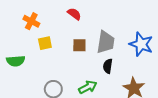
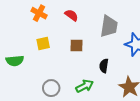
orange cross: (31, 21) -> (39, 13), moved
gray trapezoid: (106, 42) -> (109, 26), moved

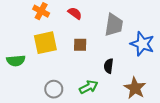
yellow square: (43, 44) -> (45, 43), size x1.6

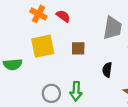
red semicircle: (75, 13) -> (63, 16), moved
green arrow: (89, 87) -> (76, 91), moved, turned 120

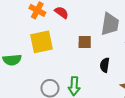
brown square: (78, 48) -> (85, 42), moved

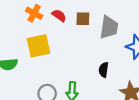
brown square: (85, 42) -> (83, 19), moved

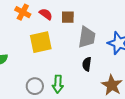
gray trapezoid: (109, 27) -> (87, 37), moved
yellow square: (38, 46) -> (41, 42), moved

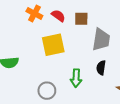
green arrow: (58, 84) -> (76, 78), moved

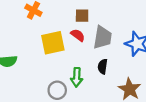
red semicircle: (58, 16) -> (78, 35), moved
gray circle: (47, 91) -> (57, 90), moved

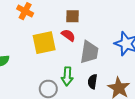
gray trapezoid: (103, 37) -> (89, 52), moved
black semicircle: (103, 66) -> (92, 82), moved

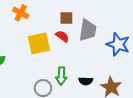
gray trapezoid: (89, 52) -> (88, 30), moved
black semicircle: (92, 82) -> (86, 81), turned -96

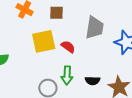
brown square: (66, 18) -> (56, 13), moved
red semicircle: (62, 36) -> (68, 47), moved

